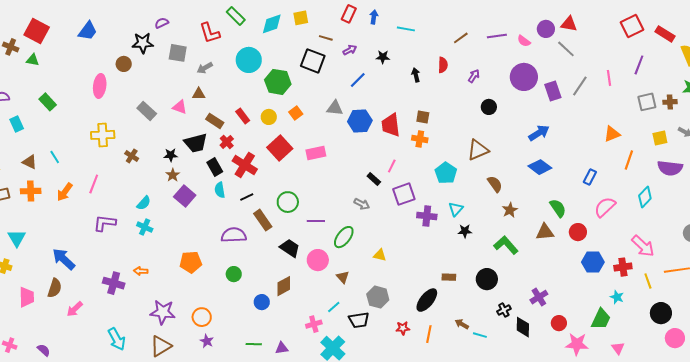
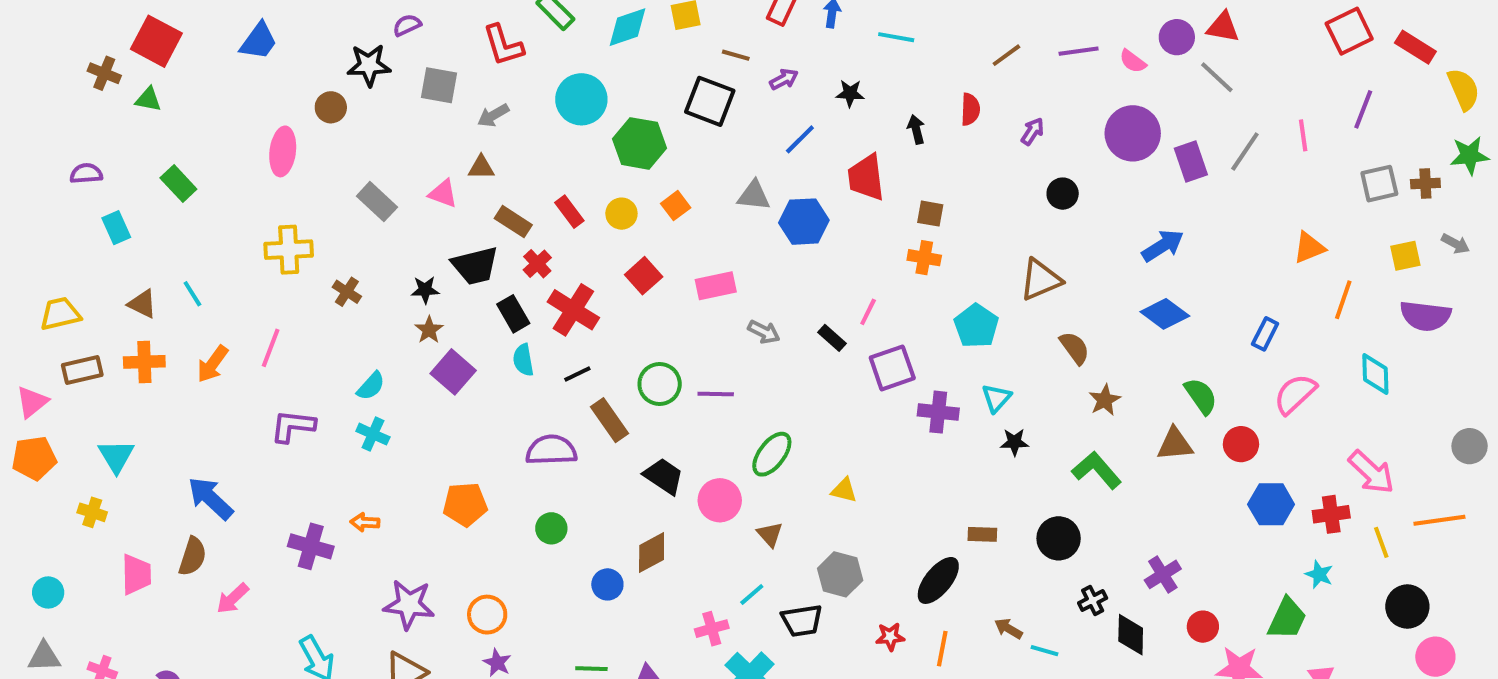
red trapezoid: (391, 125) -> (866, 177), moved
red square: (280, 148) -> (644, 276), size x0.7
cyan diamond: (645, 197) -> (1375, 374), turned -45
gray arrow: (362, 204) -> (764, 332), moved
purple line: (316, 221) -> (716, 394), moved

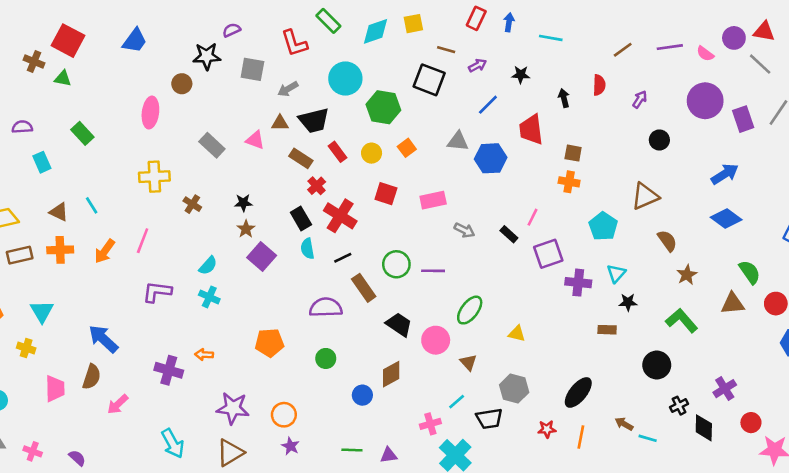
black trapezoid: (475, 266) -> (314, 120), moved
red square: (644, 276) -> (386, 194), turned -30
brown rectangle: (982, 534) -> (607, 330), moved

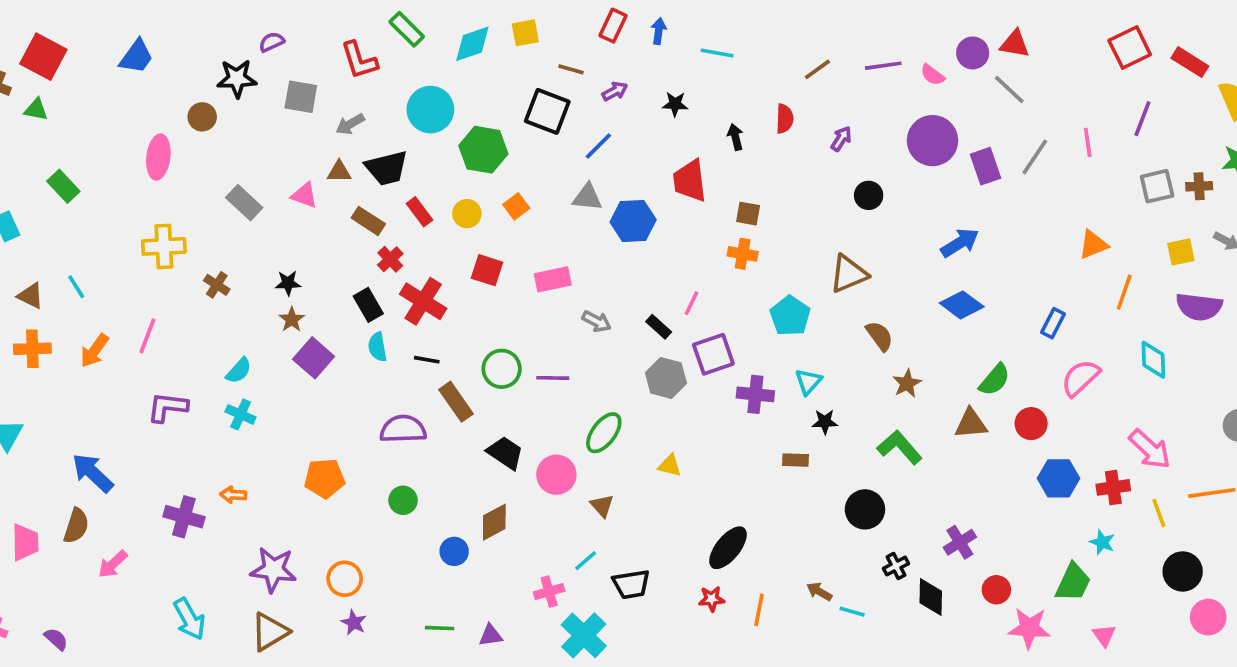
blue line: (488, 105) -> (598, 146), moved
black line: (343, 258) -> (427, 360), turned 36
green semicircle: (750, 272) -> (995, 380), turned 75
gray hexagon: (514, 389) -> (666, 378), moved
black ellipse: (578, 392) -> (728, 548), moved

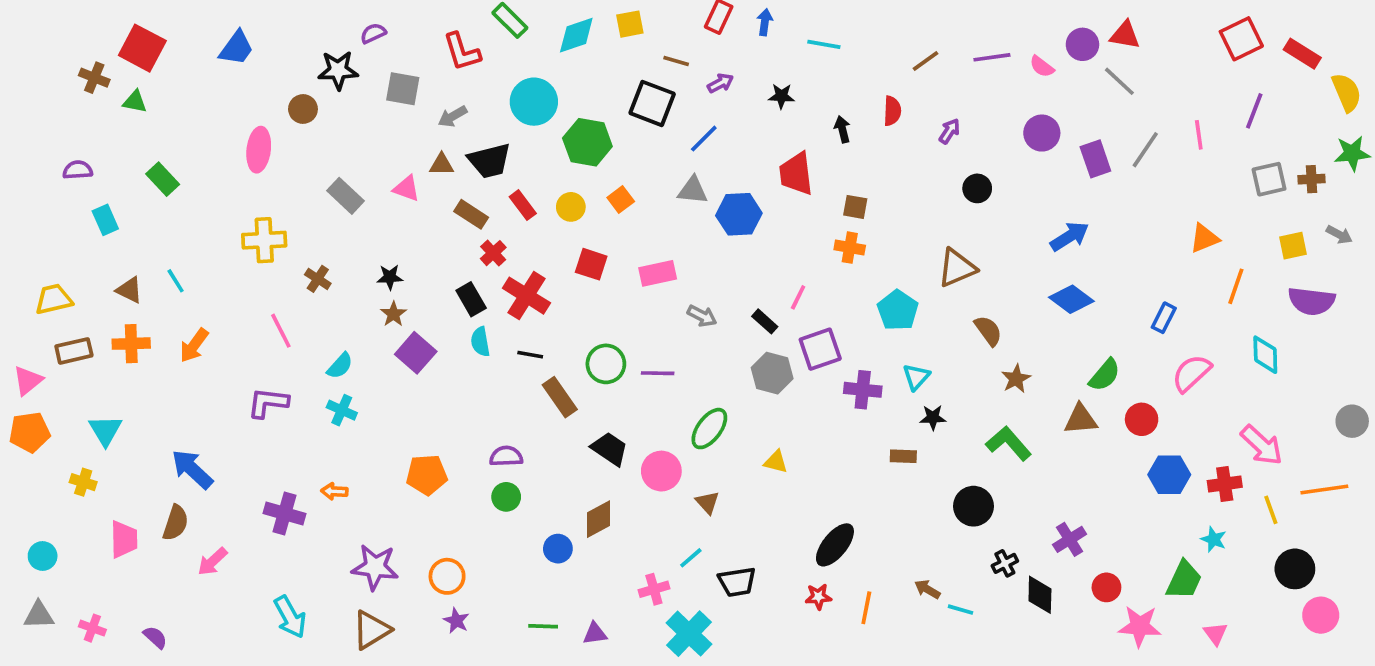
purple circle: (933, 141) -> (1042, 133), size x0.7
pink line: (147, 336) -> (281, 331), moved, turned -48
purple semicircle: (403, 429) -> (506, 456), moved, size x0.7

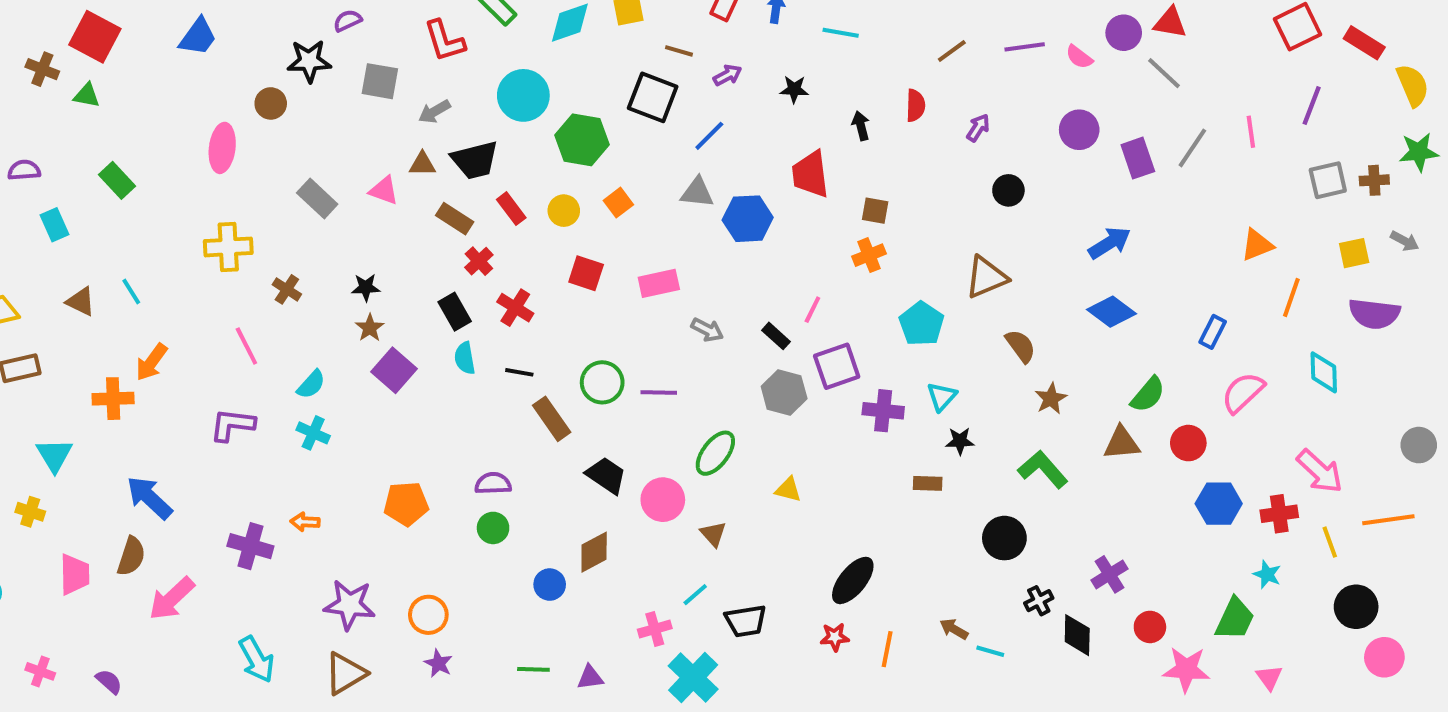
orange cross: (850, 248) -> (869, 255), turned -32
red cross: (526, 296) -> (515, 308), size x0.7
orange cross: (131, 344) -> (113, 399), moved
pink arrow: (212, 562) -> (172, 599), size x1.4

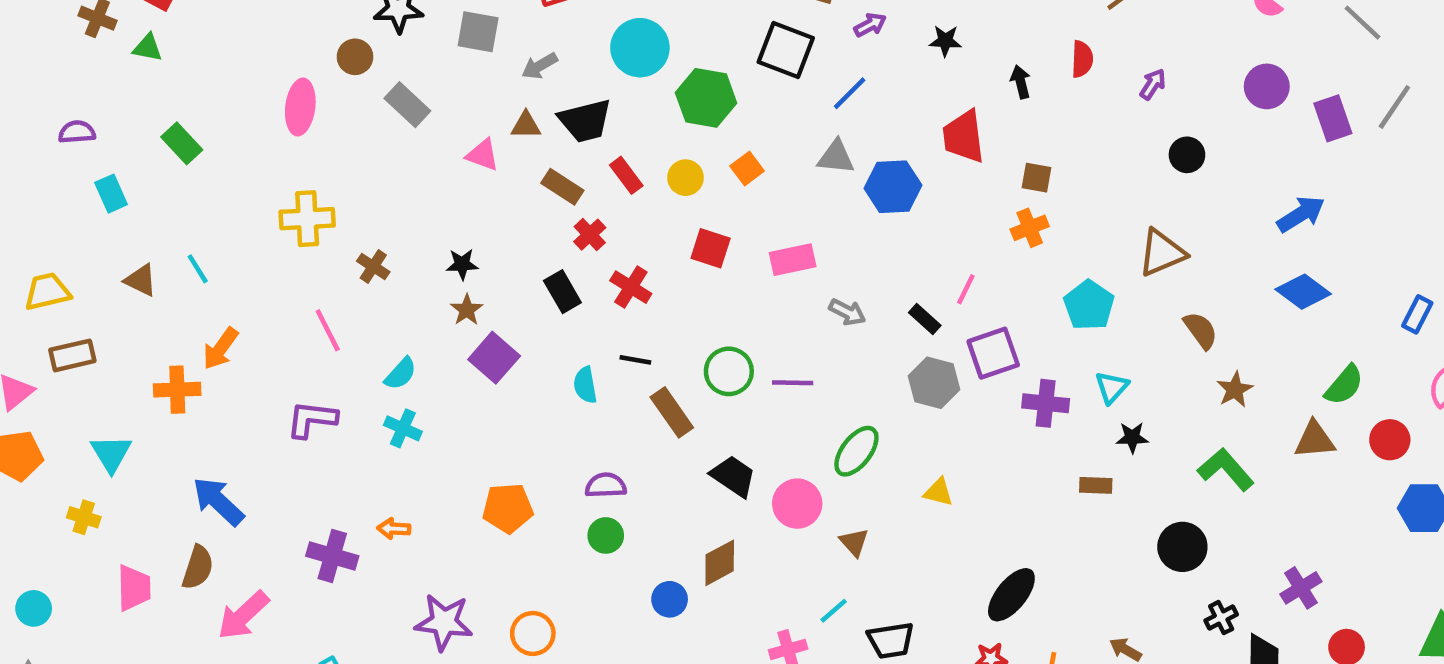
gray rectangle: (317, 198) -> (407, 105), moved
cyan semicircle: (465, 358) -> (585, 385), moved

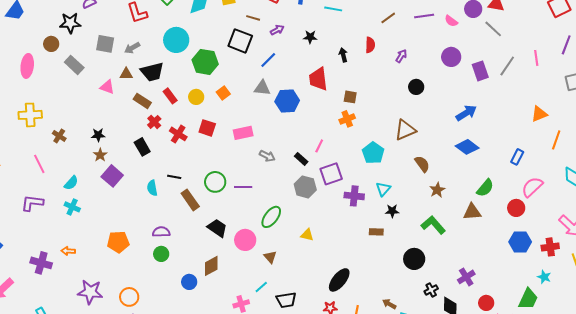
gray square: (478, 32) -> (105, 44), moved
red cross: (631, 287) -> (178, 134), moved
red circle: (1390, 440) -> (516, 208), moved

